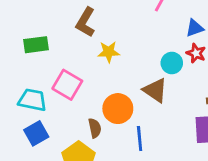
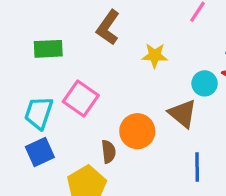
yellow star: (109, 52) -> (155, 55), moved
cyan trapezoid: (32, 100) -> (39, 113), turned -88
blue line: (140, 138) -> (197, 167), moved

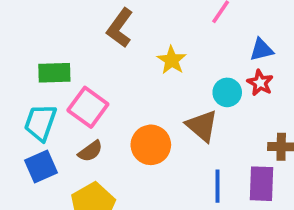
green rectangle: (48, 49) -> (54, 73), moved
yellow star: (155, 55) -> (172, 60), turned 30
brown semicircle: (108, 152) -> (90, 151), moved, turned 60

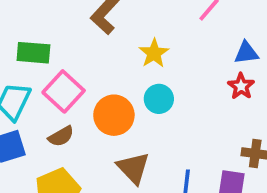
cyan circle: (227, 92) -> (159, 99), moved
brown triangle: (202, 126) -> (133, 168), moved
orange circle: (151, 145) -> (114, 115), moved

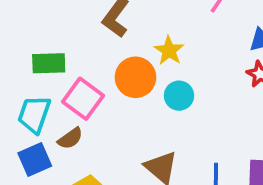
orange circle: (114, 115) -> (135, 77), moved
brown semicircle: (61, 136) -> (70, 138), moved

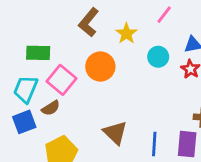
yellow star: (169, 51) -> (126, 33), moved
cyan circle: (179, 96) -> (158, 57), moved

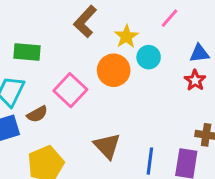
cyan circle: (158, 57) -> (149, 57), moved
orange circle: (100, 67) -> (114, 70), moved
pink square: (62, 80) -> (70, 90), moved

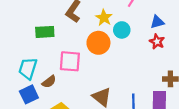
green rectangle: (27, 52) -> (45, 32), moved
pink square: (70, 90) -> (70, 61), turned -30

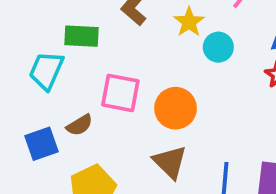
orange circle: (98, 43) -> (176, 108), moved
cyan trapezoid: (28, 68) -> (46, 71), moved

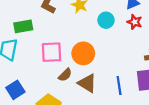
cyan circle: (218, 47) -> (106, 20), moved
brown semicircle: (80, 125) -> (65, 75), moved

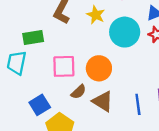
cyan circle: (106, 20) -> (125, 32), size x1.6
blue square: (15, 90) -> (40, 105), moved

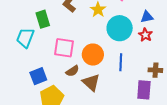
green rectangle: (33, 37) -> (43, 19), turned 72
blue line: (138, 104) -> (121, 62), moved

